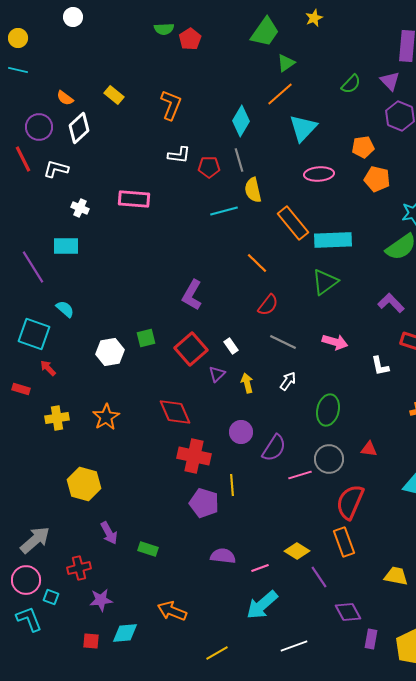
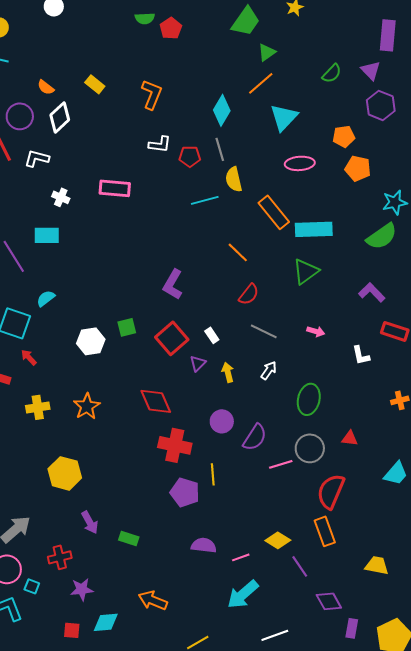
cyan semicircle: (65, 309) -> (46, 298), turned -78
pink arrow: (335, 342) -> (316, 331), size x0.7

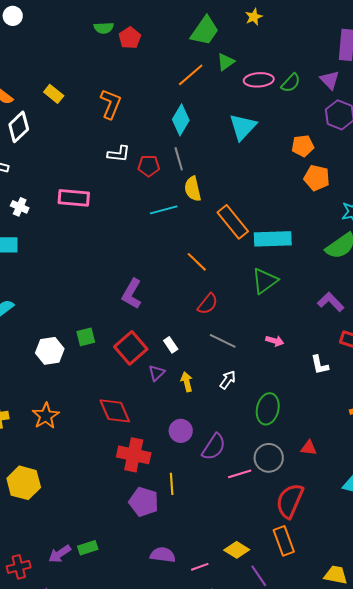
orange line: (261, 83) -> (191, 75), moved
pink ellipse: (300, 163) -> (259, 80), moved
purple arrow: (90, 522) -> (60, 554), moved, turned 85
green rectangle: (129, 538) -> (88, 548), turned -36

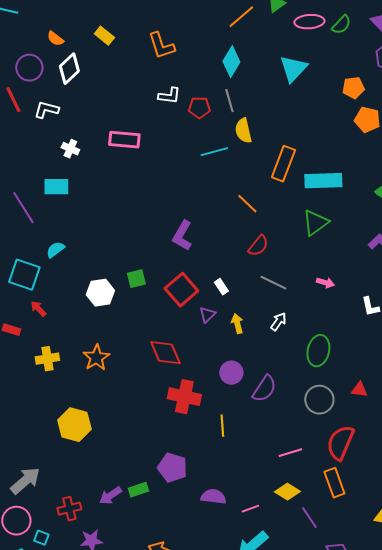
orange L-shape: (111, 104) -> (161, 46), turned 140
orange rectangle: (233, 222) -> (283, 164), turned 60
pink line: (240, 474) -> (290, 453), moved
purple pentagon: (144, 502) -> (172, 468), moved

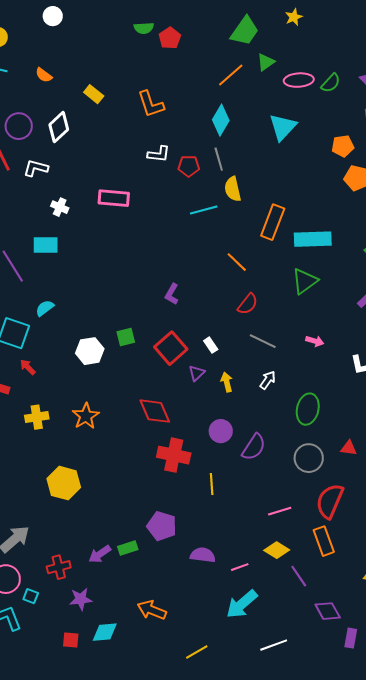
orange semicircle: (55, 39) -> (44, 75), moved
purple L-shape: (182, 236) -> (172, 294), size x0.7

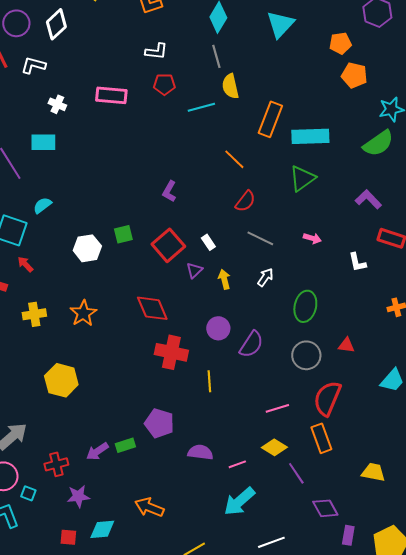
red pentagon: (189, 166) -> (164, 84), moved

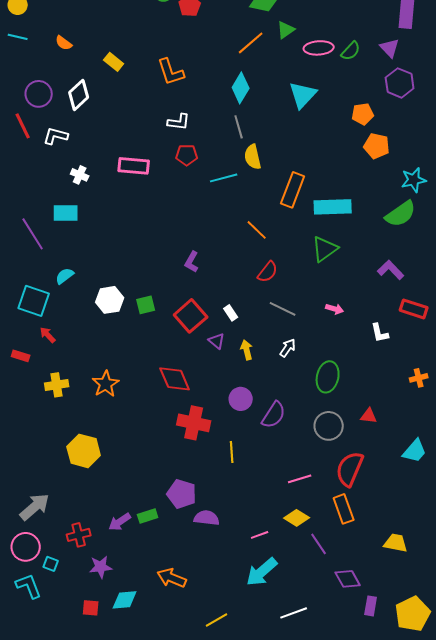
white hexagon: (87, 248) -> (110, 300), moved
purple triangle: (194, 270) -> (217, 341), turned -36
purple semicircle: (200, 452) -> (207, 518), moved

